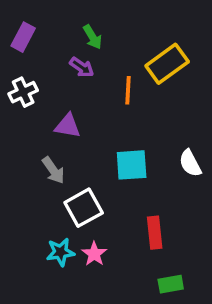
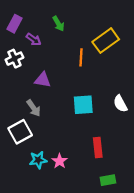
purple arrow: (82, 67) -> (34, 39), moved
white square: (84, 208) -> (20, 132), moved

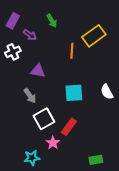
white square: (20, 132) -> (44, 119), moved
red rectangle: (98, 148) -> (69, 127), moved, turned 42
cyan star: (38, 160) -> (32, 158), moved

